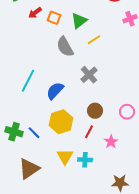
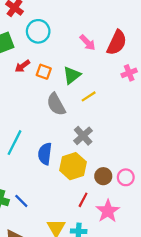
blue semicircle: (55, 91) -> (45, 154), turned -36
brown circle: (95, 111) -> (103, 176), moved
yellow hexagon: (61, 122) -> (73, 166), moved
pink star: (111, 142) -> (108, 211), size x1.5

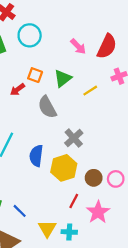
red arrow: (22, 66) -> (17, 89), moved
yellow line: (89, 96) -> (90, 91), moved
blue line: (21, 201) -> (20, 211), moved

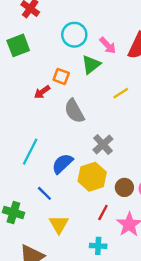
cyan circle: (30, 35) -> (74, 35), moved
green triangle: (63, 78) -> (91, 65), moved
blue semicircle: (36, 156) -> (62, 164), turned 40
blue line: (20, 211) -> (44, 193), moved
yellow triangle: (47, 229) -> (59, 224), moved

